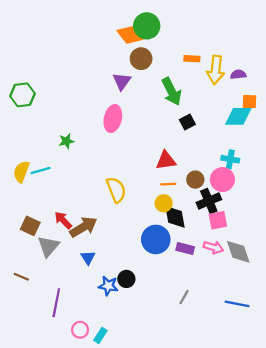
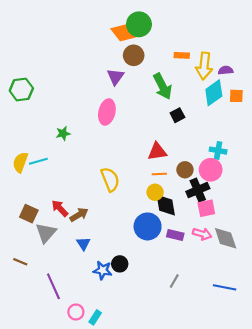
cyan diamond: (238, 116) -> (214, 93), moved, turned -35
brown arrow: (83, 227) -> (79, 215), size x0.7
purple line: (56, 303) -> (53, 286), turned -35

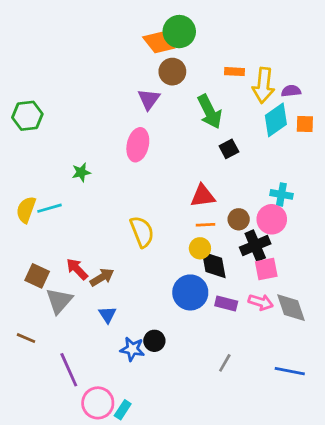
pink circle: (76, 312) -> (98, 403), size x1.5

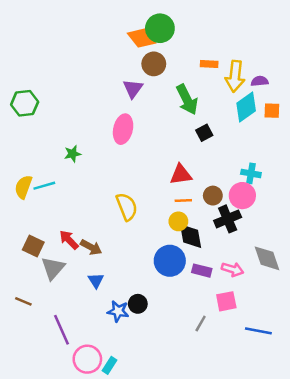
pink square: (266, 269) -> (226, 301), moved
brown arrow: (102, 277) -> (91, 247), turned 60
gray diamond: (291, 308) -> (267, 258), moved

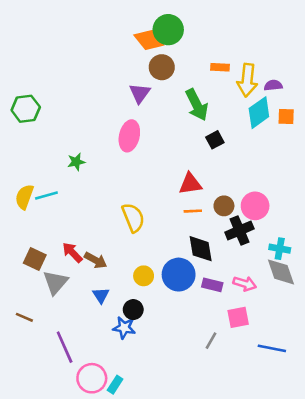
cyan cross: (251, 173) -> (280, 249), moved
yellow circle: (178, 221) -> (144, 276), moved
black circle: (138, 304) -> (133, 310), moved

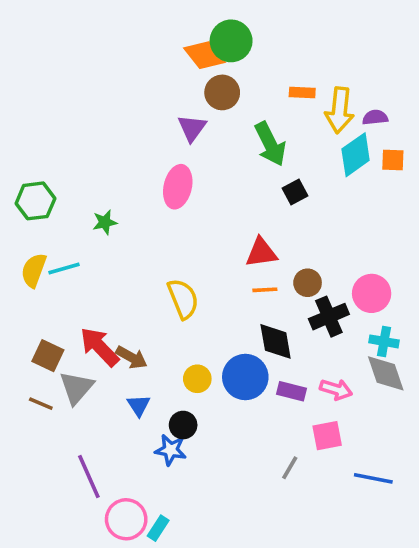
green hexagon: (26, 109) -> (35, 201), moved
pink circle: (255, 206) -> (372, 293), moved
red arrow: (72, 253) -> (99, 347), size x1.4
brown line: (24, 317) -> (41, 404), moved

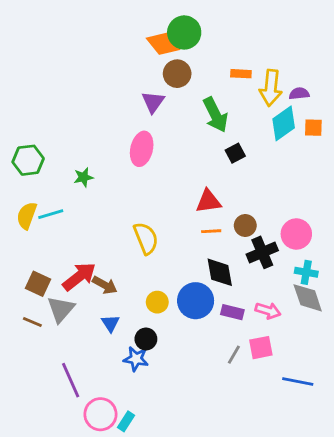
red arrow: (99, 347) -> (79, 277), turned 96
gray line: (290, 468) -> (234, 355), moved

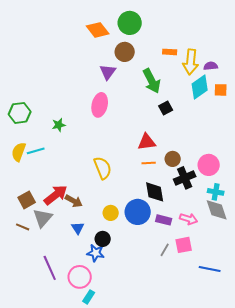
orange diamond: (163, 44) -> (98, 30), moved
brown square: (38, 284) -> (27, 200), turned 36
pink circle: (100, 414) -> (80, 277), moved

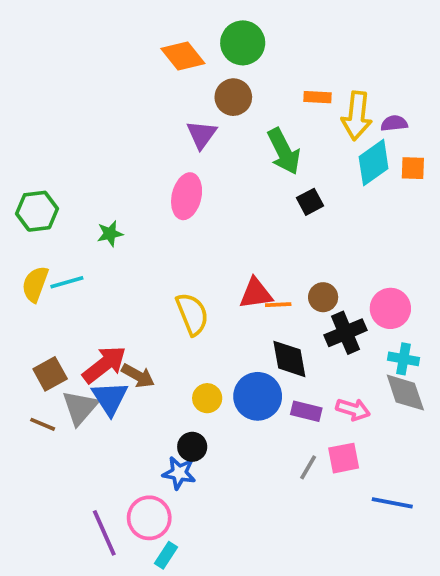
red triangle: (147, 142) -> (256, 293), moved
blue triangle: (78, 228) -> (110, 398), moved, size x1.5
purple line: (50, 268) -> (104, 533), moved

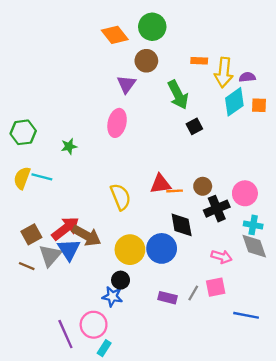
cyan line: (67, 282) -> (42, 177), turned 30
brown arrow: (138, 376) -> (87, 236), size x1.4
yellow circle: (207, 398) -> (130, 250), size x1.6
purple rectangle: (306, 411) -> (167, 298), moved

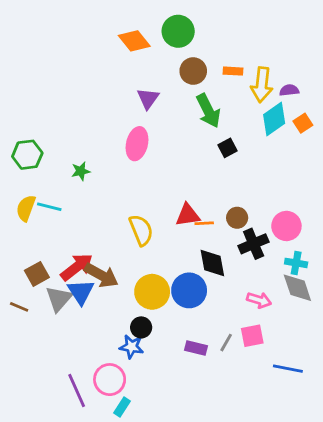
brown circle: (146, 61) -> (193, 71), moved
orange square: (259, 105) -> (303, 123), turned -35
brown line: (27, 266) -> (19, 307), moved

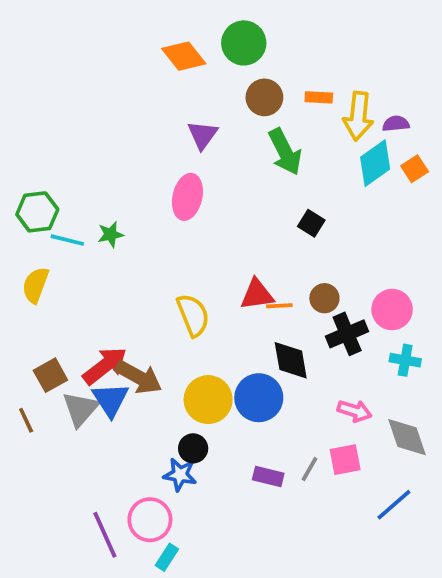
black square: (227, 148) -> (311, 223), moved, turned -30
cyan line: (49, 207) -> (67, 240), moved
gray diamond: (297, 288) -> (407, 437), moved
brown line: (19, 307) -> (26, 420), turned 42
blue line: (288, 369) -> (394, 505), turned -52

